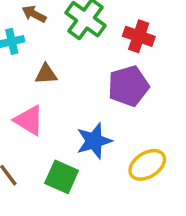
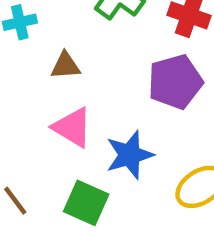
pink triangle: (29, 120) -> (72, 127), moved

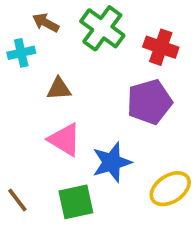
green square: (86, 203) -> (76, 202), turned -36

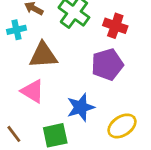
brown triangle: (59, 89) -> (43, 55), size x1.6
pink triangle: (65, 140) -> (33, 91), moved

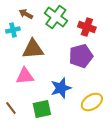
pink triangle: (33, 91) -> (25, 76), turned -36

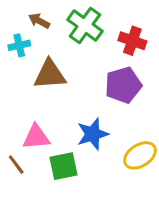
pink triangle: (25, 76) -> (36, 137), moved

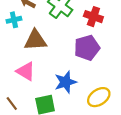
pink triangle: (36, 137) -> (26, 71), moved, turned 36

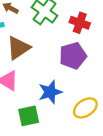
brown triangle: (35, 40) -> (18, 48), turned -30

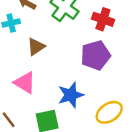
brown triangle: (18, 48) -> (36, 47), size x0.7

